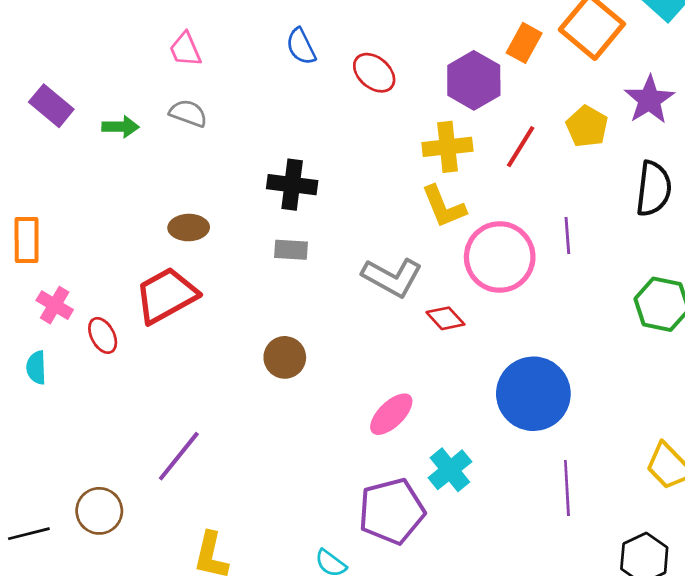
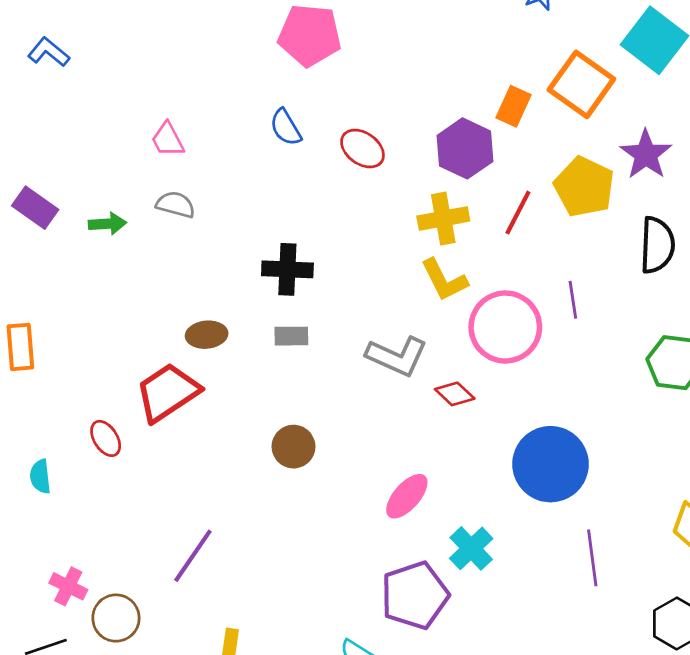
yellow pentagon: (587, 126) -> (584, 187), size x1.4
brown ellipse: (189, 228) -> (207, 335), moved
pink cross: (55, 305) -> (68, 586), moved

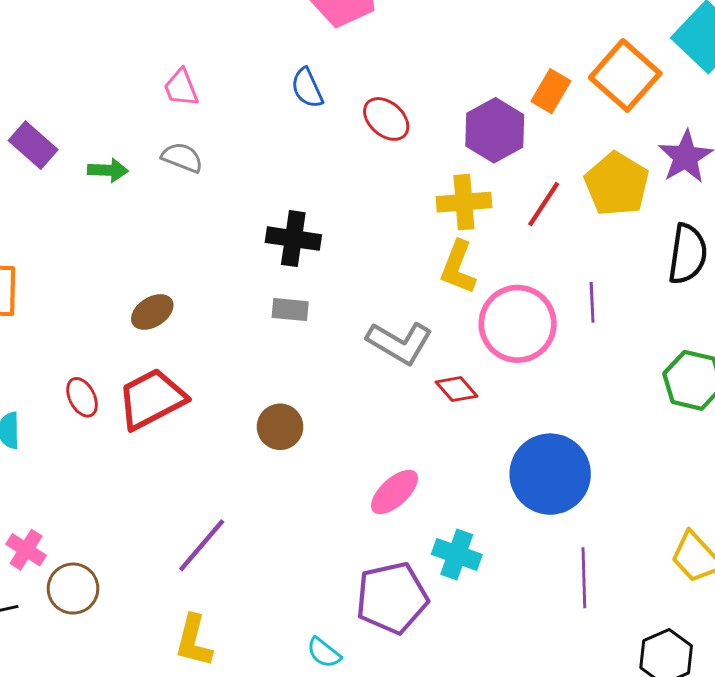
yellow L-shape: (444, 280) -> (458, 267), turned 42
brown ellipse: (207, 335) -> (152, 312), moved, turned -33
red trapezoid: (167, 392) -> (152, 399), moved
cyan cross: (471, 548) -> (457, 554), turned -33
purple line: (193, 556) -> (202, 545), moved

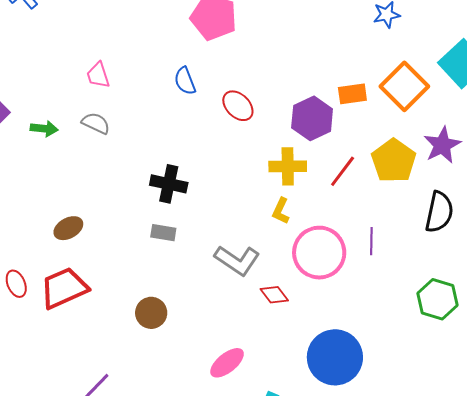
orange rectangle: (551, 91) -> (352, 94), turned 48
yellow L-shape: (458, 267) -> (281, 211), size x0.7

